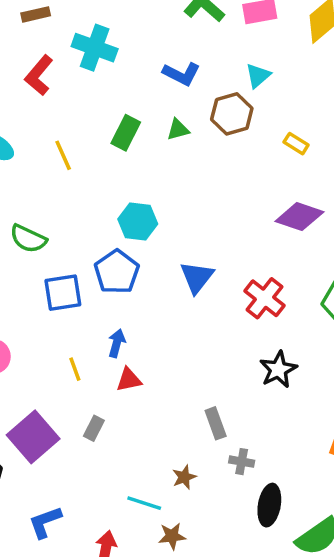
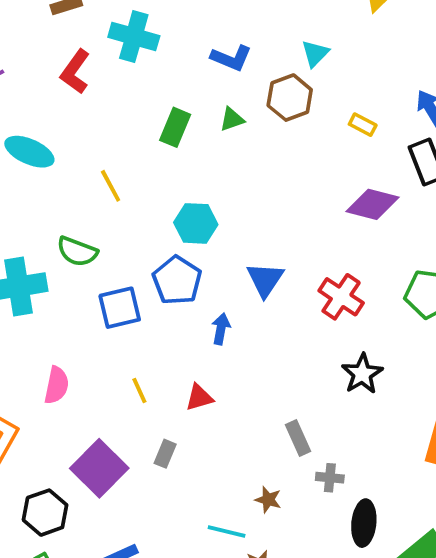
yellow line: (63, 155) -> (111, 186), moved
blue arrow: (117, 343) -> (221, 329), moved
brown star: (184, 477) -> (268, 500), turned -30

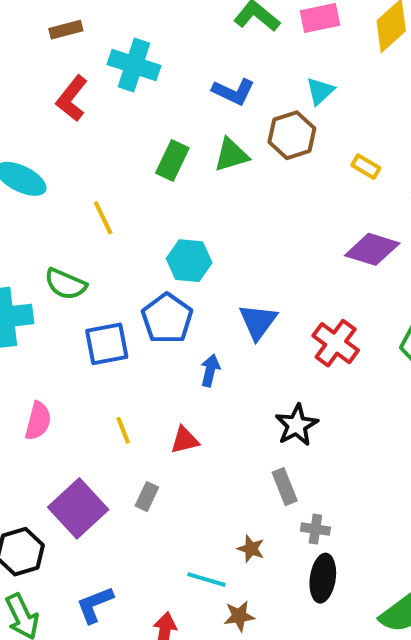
green triangle: (232, 119) -> (231, 155), size x1.4
black star: (362, 374) -> (297, 425), moved
black ellipse: (364, 523) -> (323, 578), moved

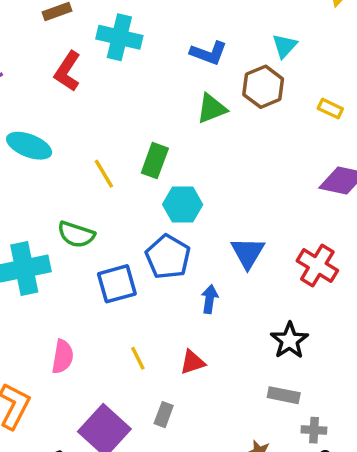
green rectangle: (172, 161) -> (155, 161), moved
gray rectangle: (285, 487) -> (284, 395), turned -52

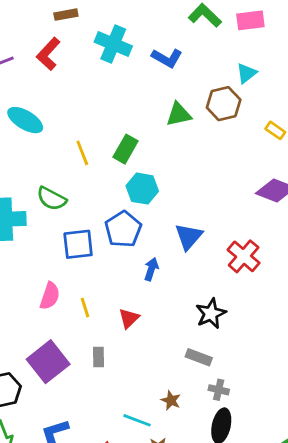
blue L-shape: (209, 53) -> (167, 58), moved
red L-shape: (67, 71) -> (48, 54), moved
pink semicircle: (63, 357) -> (50, 296), moved
red triangle: (192, 362) -> (129, 318), turned -35
gray rectangle: (164, 415) -> (98, 357), turned -30

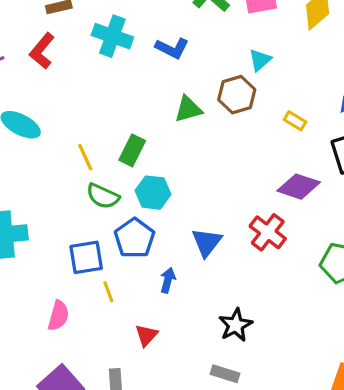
green semicircle: (52, 199) -> (103, 196), moved
red cross: (244, 256) -> (268, 232), moved
yellow line: (85, 308) -> (108, 292), moved

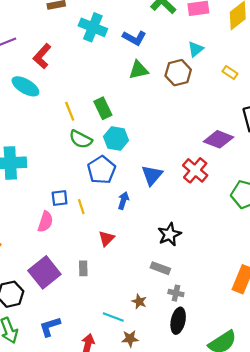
red L-shape: (42, 51) -> (42, 56), moved
green triangle: (188, 109) -> (139, 70), moved
yellow rectangle: (295, 121) -> (230, 73), moved
green rectangle: (132, 150) -> (103, 108), turned -55
blue square: (86, 257) -> (60, 198), moved, size x0.7

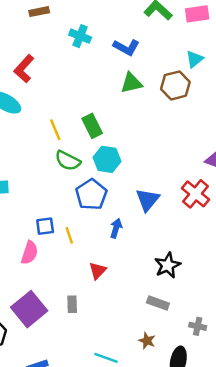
cyan cross: (93, 27) -> (80, 36), size x0.7
gray cross: (176, 293) -> (198, 326), moved
brown star: (139, 302) -> (147, 341), moved

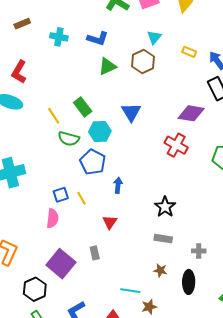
blue triangle: (147, 200) -> (131, 112), moved

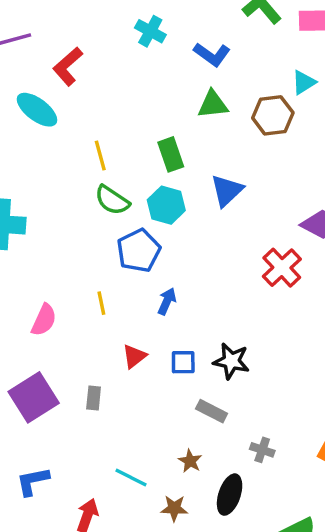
green rectangle: (83, 107) -> (171, 154), moved
blue square: (61, 195) -> (183, 362), moved
black star: (165, 207) -> (231, 361), turned 30
brown star: (149, 307) -> (174, 508), moved

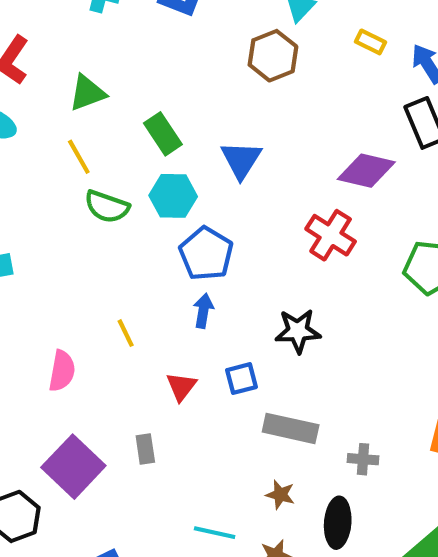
green triangle: (213, 104) -> (87, 93), moved
blue pentagon: (139, 251) -> (206, 254), moved
black star: (231, 361) -> (298, 331), moved
gray rectangle: (212, 411) -> (291, 428), size x1.4

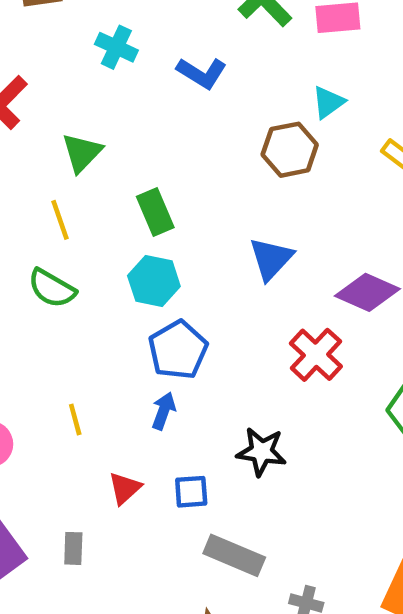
green triangle: (87, 93) -> (82, 153), turned -36
blue triangle: (241, 160) -> (271, 259), moved
green semicircle: (107, 207) -> (52, 288), moved

